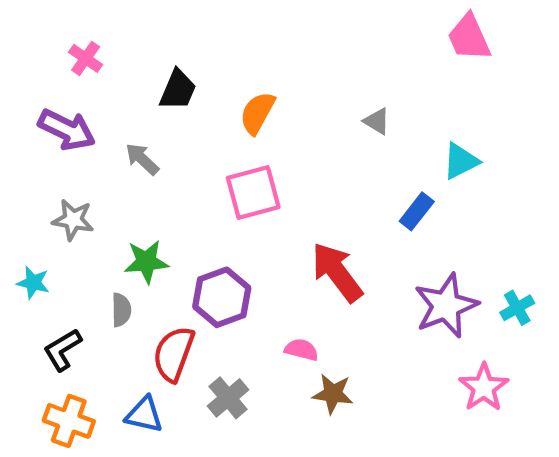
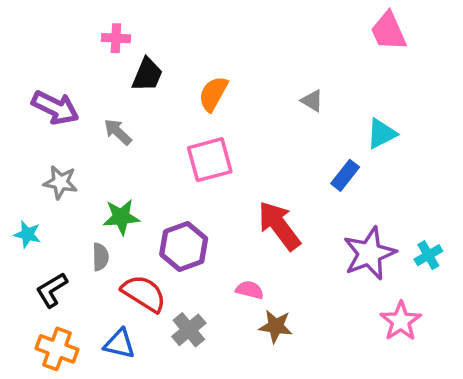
pink cross: (86, 58) -> (116, 38), moved, turned -32
red semicircle: (174, 354) -> (144, 293), turned 102

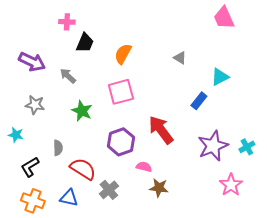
green star: (121, 217) -> (82, 111), moved, turned 30
purple hexagon: (184, 246) -> (121, 142), moved

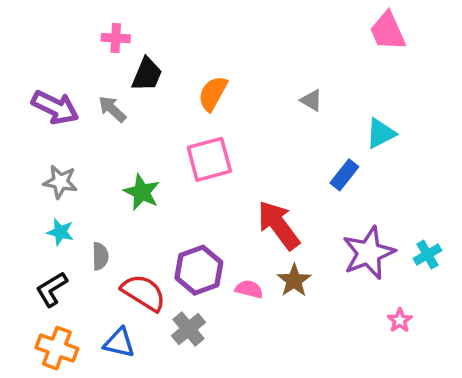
gray arrow: (68, 76) -> (112, 109), moved
cyan star: (16, 135) -> (60, 232), moved
purple hexagon: (121, 142) -> (199, 270), moved
pink star: (231, 185) -> (400, 320), size x0.6
brown star: (159, 188) -> (294, 280), moved, turned 30

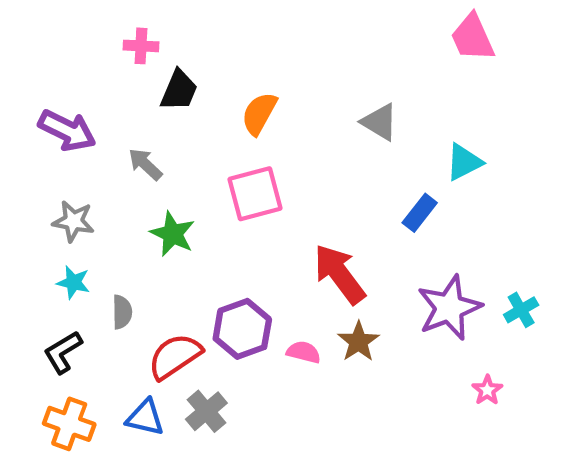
gray triangle: (311, 100) -> (380, 122), size x1.4
gray arrow: (112, 109) -> (145, 164), moved
red semicircle: (143, 293) -> (175, 356), turned -66
gray cross: (188, 329) -> (206, 411), moved

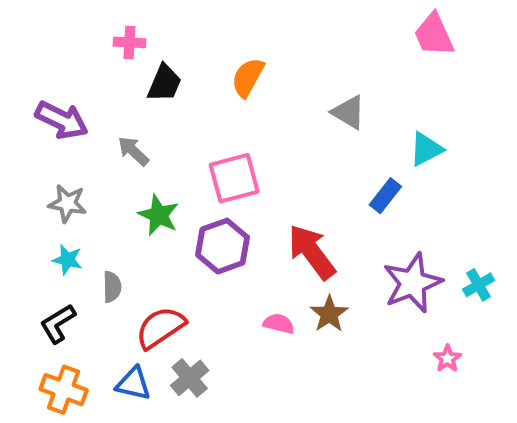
orange semicircle: (259, 114) -> (248, 77), moved
purple hexagon: (242, 329) -> (223, 246), moved

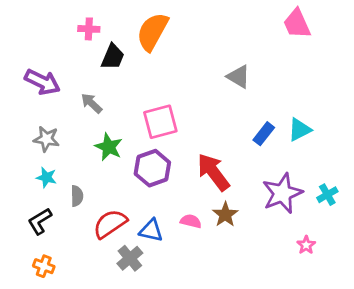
orange semicircle: (248, 77) -> (152, 32), moved, size x1.4
cyan triangle: (426, 149) -> (300, 130), moved
blue triangle: (133, 384) -> (151, 230), moved
orange cross: (64, 390) -> (44, 266), size x0.7

